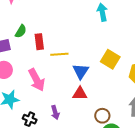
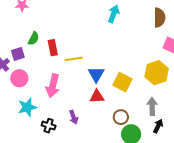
cyan arrow: (102, 12) -> (114, 14), turned 36
yellow square: (110, 59) -> (123, 82), moved
pink arrow: (37, 80) -> (53, 86), turned 45

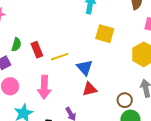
yellow square: (123, 82) -> (105, 34), moved
brown circle: (121, 117) -> (125, 100), moved

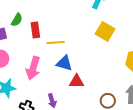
blue triangle: (85, 68) -> (64, 63), moved, turned -48

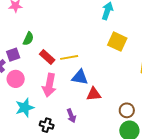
red rectangle: (35, 30) -> (47, 57), moved, turned -35

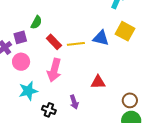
blue triangle: (80, 77) -> (101, 38), moved

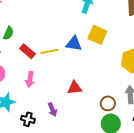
pink arrow: (54, 70) -> (30, 79), size x0.7

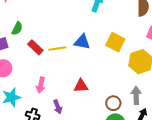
yellow square: (97, 35) -> (115, 42), moved
pink arrow: (30, 79) -> (41, 85), moved

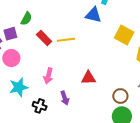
blue triangle: (82, 42) -> (93, 15), moved

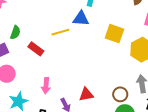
yellow line: (66, 40) -> (60, 32), moved
red triangle: (88, 78) -> (86, 94), moved

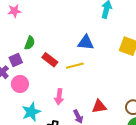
blue triangle: (81, 19) -> (86, 43), moved
yellow line: (60, 32) -> (75, 66), moved

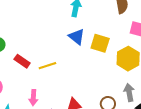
blue triangle: (86, 43) -> (77, 37), moved, turned 36

